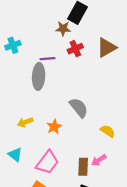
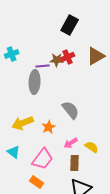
brown star: (63, 29) -> (57, 60), moved
yellow arrow: (25, 122) -> (23, 123), size x1.5
yellow semicircle: (108, 131) -> (92, 147), moved
pink arrow: (99, 160) -> (71, 143), moved

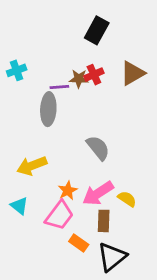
orange star: (49, 127) -> (68, 191), moved
pink arrow: (71, 143) -> (98, 193), size x1.6
orange rectangle: (37, 182) -> (79, 243), moved

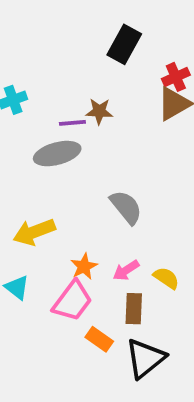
red cross: (94, 75) -> (176, 77), moved
gray ellipse: (48, 109) -> (57, 154), turned 72
pink arrow: (98, 193) -> (126, 270), size x0.6

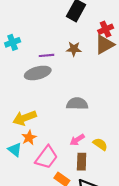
brown star: (99, 111) -> (74, 49), moved
gray semicircle: (126, 207) -> (77, 104), turned -50
orange star: (84, 266) -> (29, 138), moved

